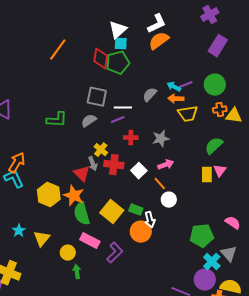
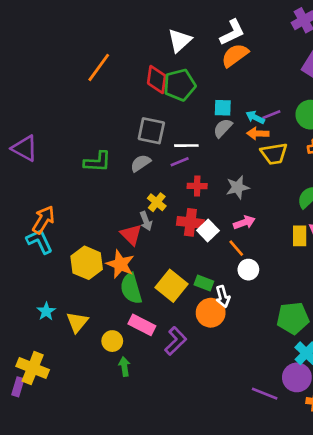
cyan square: (121, 44) -> (223, 108), moved
red cross: (114, 165) -> (190, 222), moved

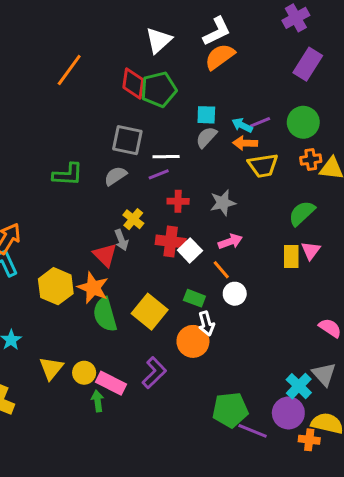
green rectangle: (204, 283) -> (194, 298), moved
green pentagon: (293, 318) -> (230, 410), moved
yellow triangle: (77, 322) -> (51, 368), moved
pink rectangle: (142, 325) -> (111, 383), moved

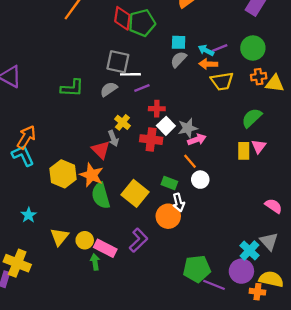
white line: (166, 157) -> (130, 74), moved
gray star: (223, 203) -> (188, 128), moved
white square: (190, 250) -> (166, 126), moved

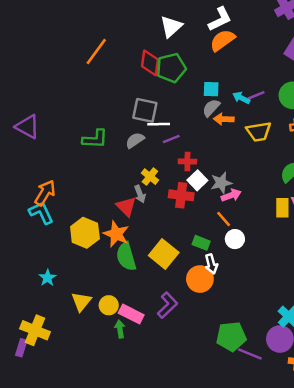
orange arrow: (208, 64) -> (224, 119), moved

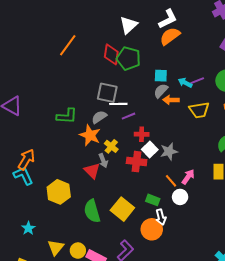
green pentagon: (171, 68) -> (128, 58), turned 30
pink arrow: (231, 195) -> (188, 177), moved, turned -35
orange star: (116, 234) -> (90, 135), moved

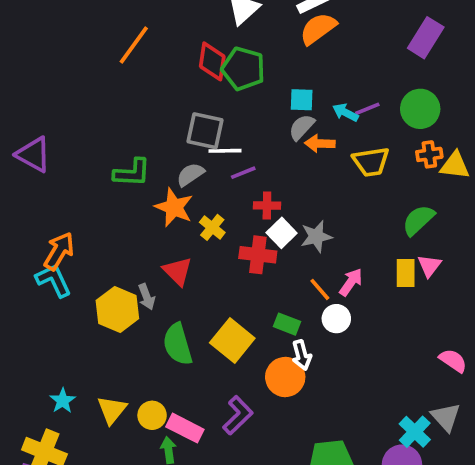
gray arrow: (103, 161) -> (147, 297), moved
cyan star: (28, 228) -> (63, 401), moved

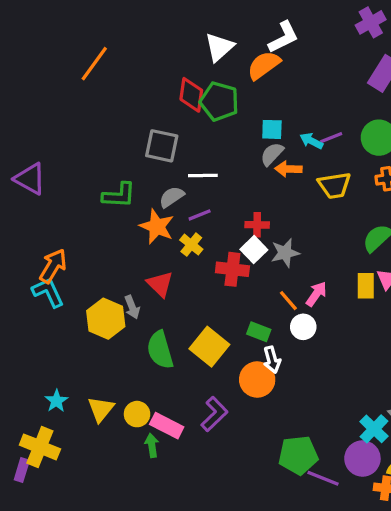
orange semicircle: (318, 29) -> (264, 65), moved
orange line: (134, 45) -> (94, 64), moved
gray square: (205, 131) -> (162, 146), moved
purple line: (243, 173) -> (200, 215), moved
red cross: (267, 206) -> (257, 225), moved

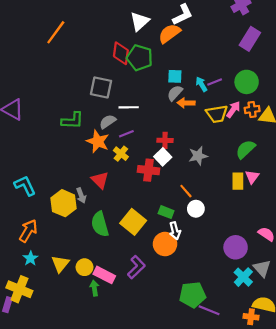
cyan arrow: (311, 141) -> (201, 84), turned 32
gray star: (285, 253) -> (198, 156), moved
orange arrow: (53, 266) -> (28, 231), moved
pink arrow: (316, 294) -> (233, 109), moved
purple circle: (362, 459) -> (236, 247), moved

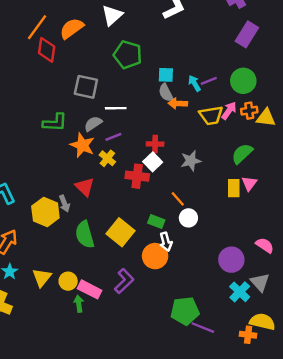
white triangle: (140, 21) -> (112, 15), moved
orange semicircle: (169, 33) -> (72, 28), moved
red diamond: (121, 53) -> (47, 50), moved
gray semicircle: (175, 93) -> (166, 93), turned -70

